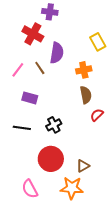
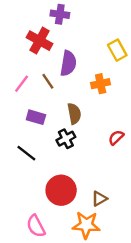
brown semicircle: (86, 95) -> (74, 114), moved
black cross: (54, 125) -> (66, 139), moved
black line: (22, 128) -> (26, 153), turned 30

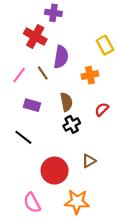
red semicircle: (116, 138) -> (102, 109), moved
black cross: (66, 139) -> (72, 124), moved
brown triangle: (99, 199) -> (89, 161), moved

